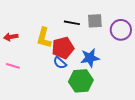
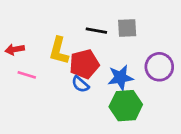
purple circle: (121, 30) -> (159, 67), moved
pink line: (13, 66) -> (27, 75), moved
green hexagon: (81, 81) -> (126, 106), moved

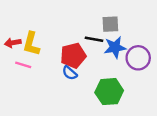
black line: (96, 31) -> (94, 39), moved
yellow L-shape: (59, 51) -> (31, 44), moved
blue star: (120, 78) -> (115, 47), moved

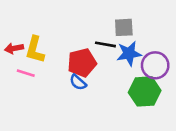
green hexagon: (109, 92) -> (145, 91), moved

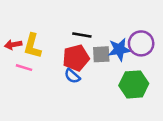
gray square: (124, 27) -> (101, 54), moved
black line: (105, 44) -> (82, 35), moved
purple circle: (155, 65) -> (141, 43), moved

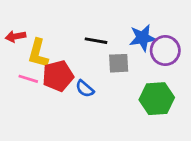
red arrow: (13, 45) -> (16, 36), moved
blue star: (119, 49) -> (143, 38), moved
red pentagon: (76, 58) -> (58, 76), moved

